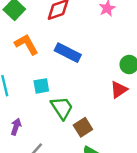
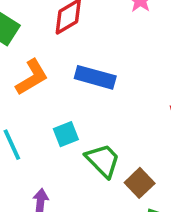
orange L-shape: (27, 44) -> (32, 77), turned 100

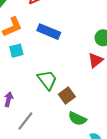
cyan square: (66, 134) -> (16, 51), moved

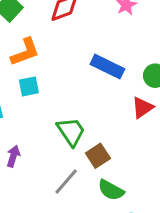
blue rectangle: (49, 32) -> (107, 67), moved
gray line: (25, 121) -> (66, 182), moved

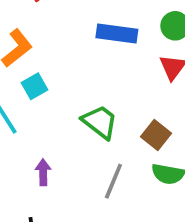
brown square: (98, 156) -> (156, 135), moved

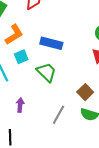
blue rectangle: (117, 34) -> (51, 43), moved
green trapezoid: (100, 122) -> (46, 72), moved

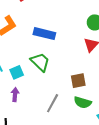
cyan square: (21, 57) -> (17, 72), moved
brown square: (85, 92) -> (78, 81), turned 35

